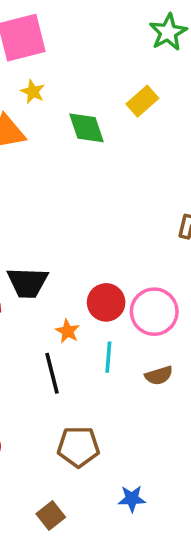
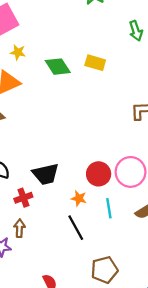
yellow rectangle: (142, 101) -> (95, 63), moved, turned 72

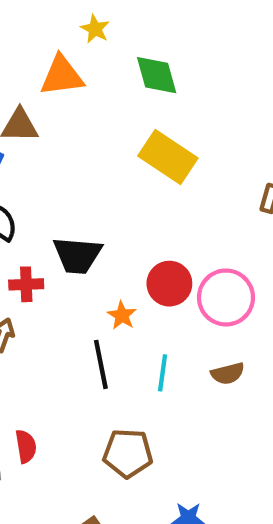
yellow rectangle: (95, 63) -> (168, 157), moved, size x1.5
cyan line: (109, 208) -> (163, 373), moved

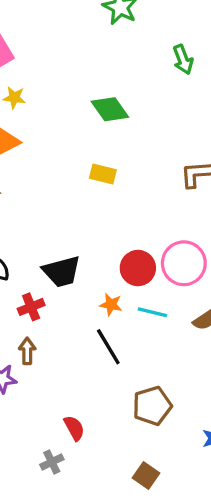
green diamond: (157, 75) -> (110, 109), moved
yellow rectangle: (168, 157) -> (103, 174), size x0.6
cyan line: (163, 373) -> (152, 312), moved, turned -64

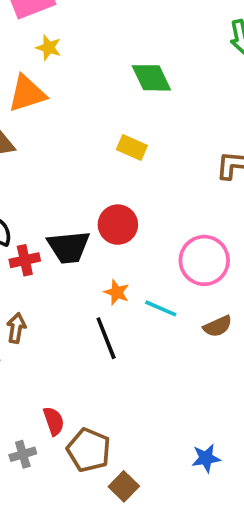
red circle: (138, 268) -> (118, 225), moved
red cross: (31, 307) -> (25, 260), moved
brown pentagon: (152, 406) -> (89, 450), moved, turned 30

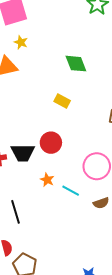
black line: (106, 338) -> (15, 212), moved

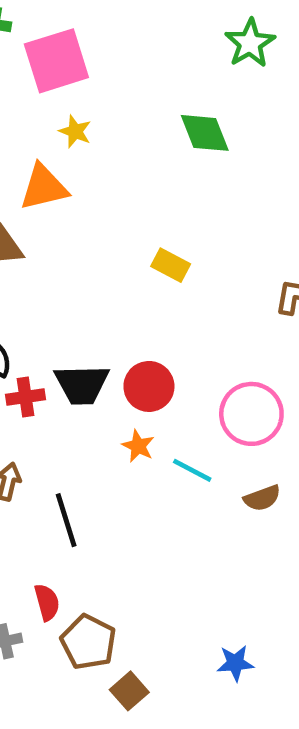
green diamond: (76, 64) -> (205, 133), moved
red circle: (51, 143) -> (149, 386), moved

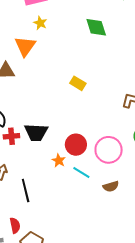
orange triangle: (44, 187) -> (25, 46), turned -45
red circle: (149, 386) -> (76, 145), moved

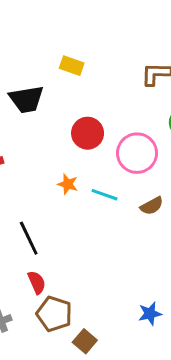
black trapezoid: (36, 132) -> (26, 99), moved
red circle: (76, 145) -> (88, 133), moved
red semicircle: (15, 225) -> (37, 282), moved

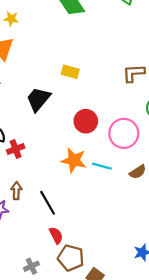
black trapezoid: (26, 99) -> (38, 99), turned 144
orange star: (68, 184) -> (74, 160), size x1.6

